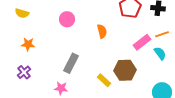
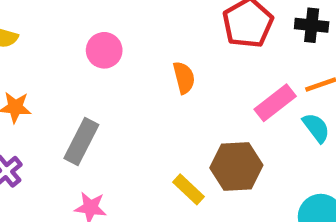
gray rectangle: (71, 63) -> (81, 141), moved

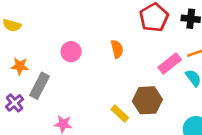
pink circle: (104, 50) -> (71, 52), moved
gray rectangle: (81, 141) -> (39, 86), moved

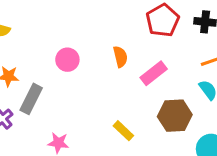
pink rectangle: (170, 63) -> (154, 73), moved
brown hexagon: (147, 100) -> (175, 116), moved

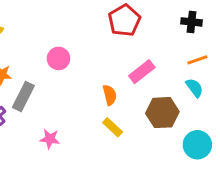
red pentagon: (163, 20) -> (124, 20), moved
orange semicircle: (120, 57) -> (110, 95), moved

